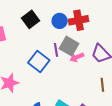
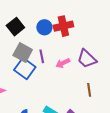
gray square: (69, 46) -> (23, 53), moved

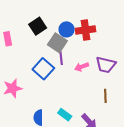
gray square: (23, 53) -> (57, 43), moved
purple trapezoid: (87, 59) -> (106, 65), turned -35

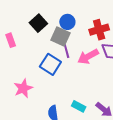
red cross: (86, 30) -> (99, 30), moved
pink arrow: (82, 67) -> (88, 57), size x1.5

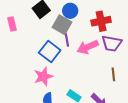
pink star: (23, 88) -> (43, 76), moved

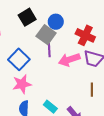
red cross: (101, 21) -> (85, 35), turned 30
blue square: (50, 51) -> (19, 59), moved

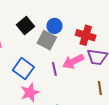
purple line: (49, 50) -> (54, 69), moved

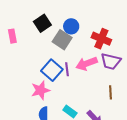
blue square: (23, 69) -> (52, 70), moved

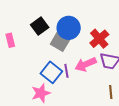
blue circle: (71, 26) -> (69, 28), size x1.5
red cross: (101, 39) -> (99, 39), turned 30

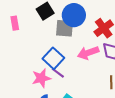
gray square: (60, 42) -> (64, 28), turned -30
purple line: (66, 71) -> (58, 73), moved, turned -48

